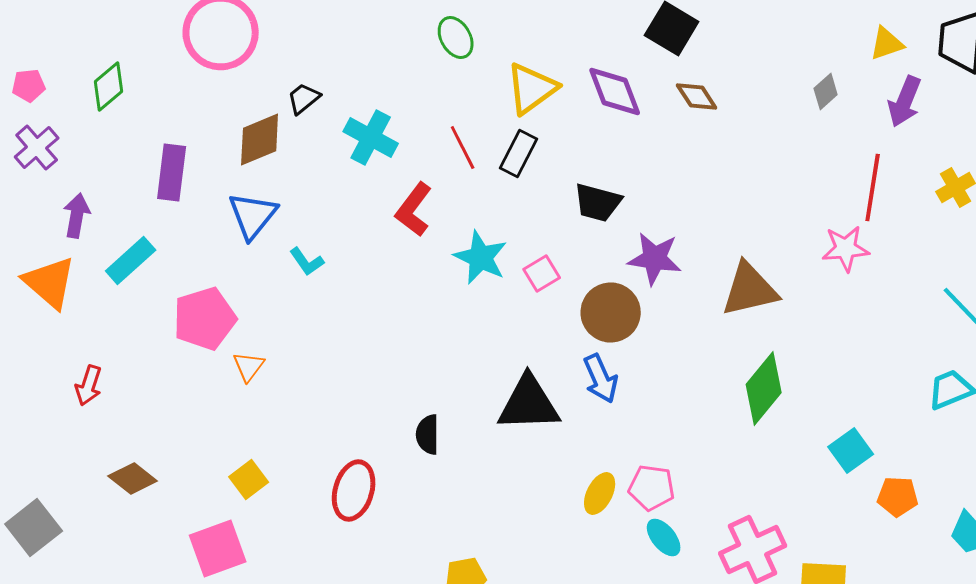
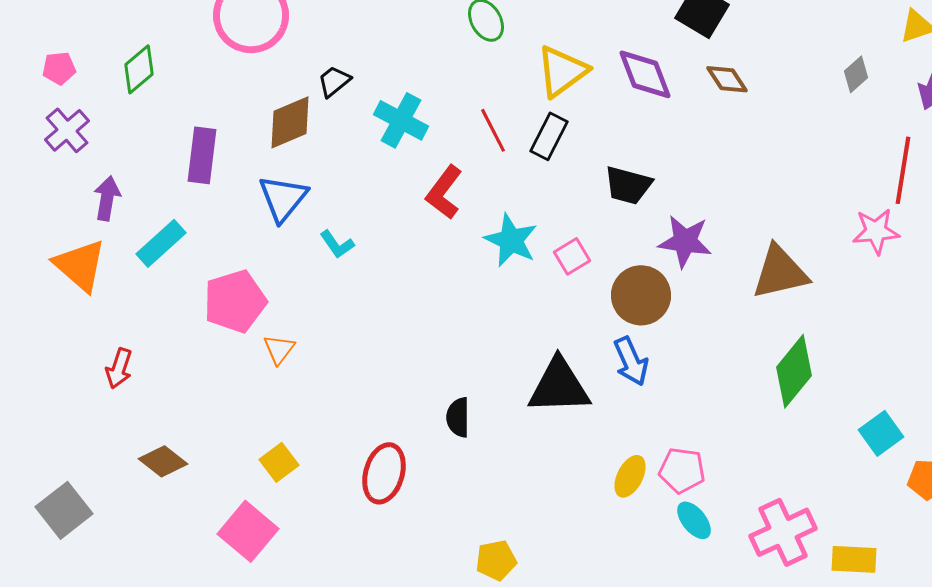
pink square: (218, 548) -> (248, 531), turned -30

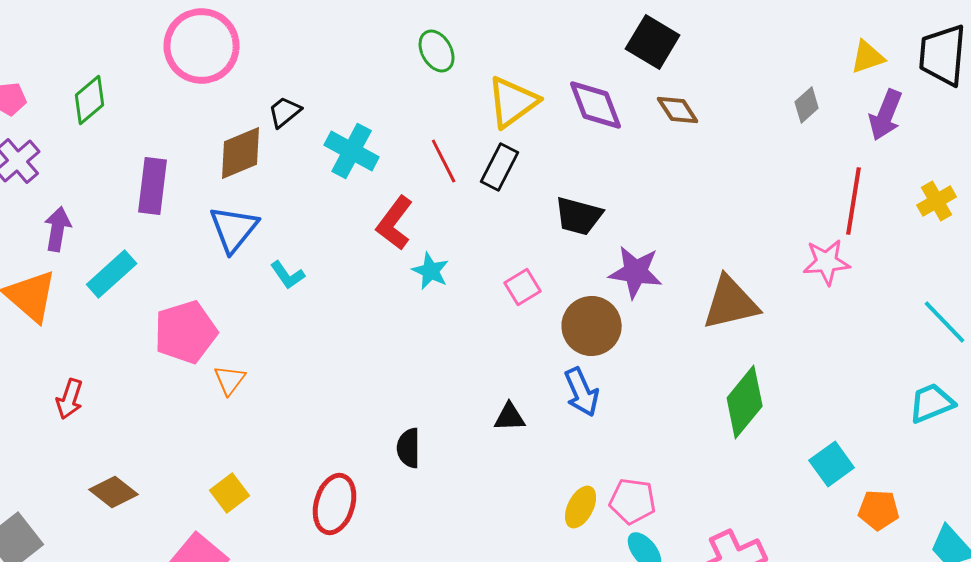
cyan star: (511, 240) -> (431, 271), moved, size x0.7
black triangle: (559, 386) -> (510, 417), size x0.5

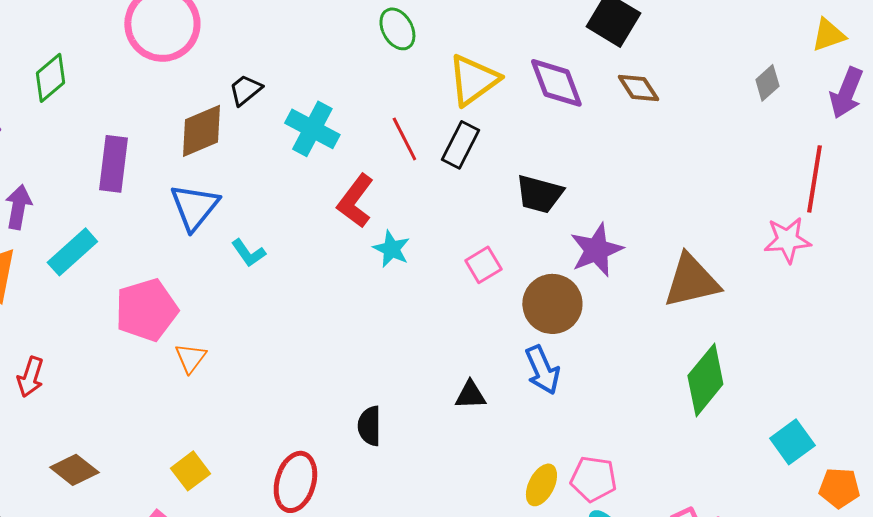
purple star: (636, 272) -> (596, 250), turned -30

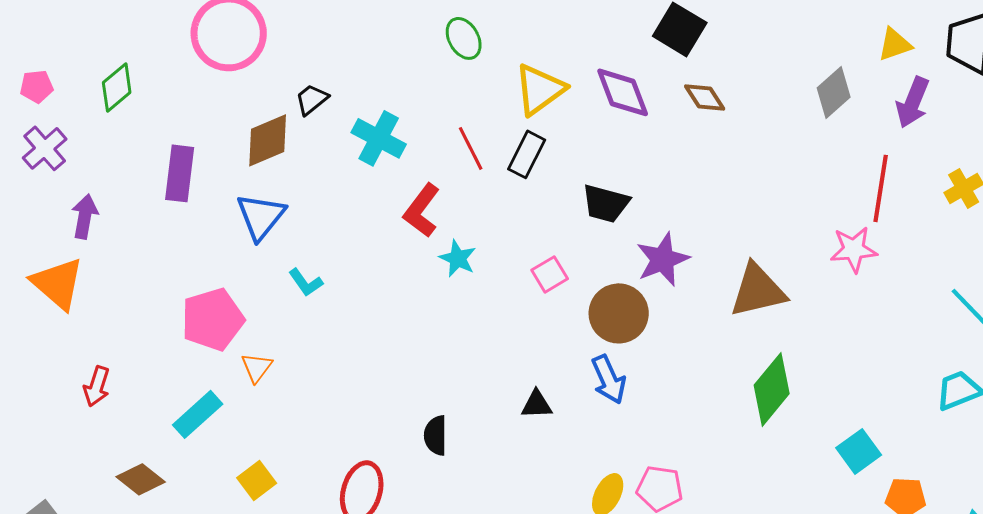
gray diamond: (767, 83) -> (834, 92), size x1.4
cyan rectangle: (72, 252) -> (198, 414), moved
cyan L-shape: (248, 253) -> (306, 282), moved

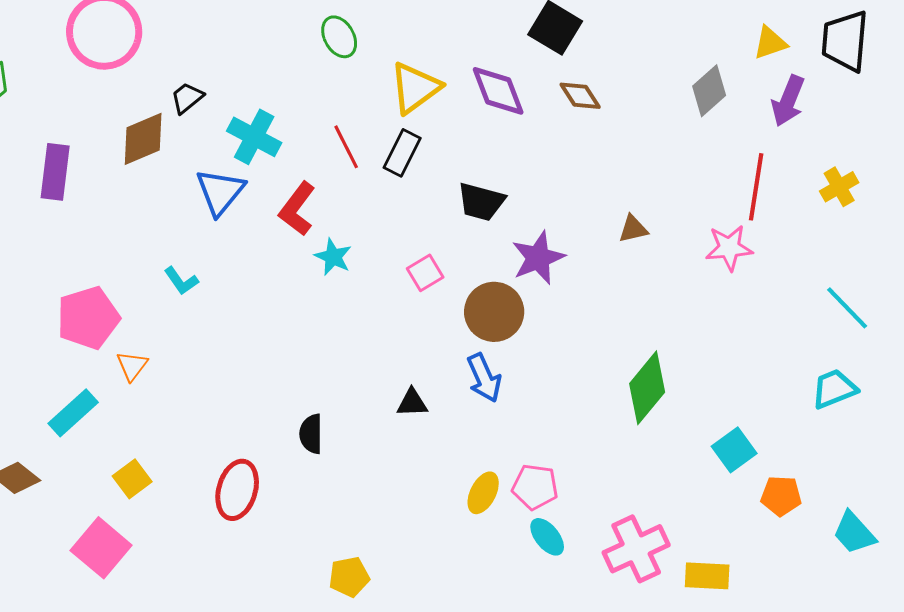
blue triangle: (261, 216) -> (220, 192), moved
brown triangle: (758, 290) -> (633, 229), moved, size x0.5

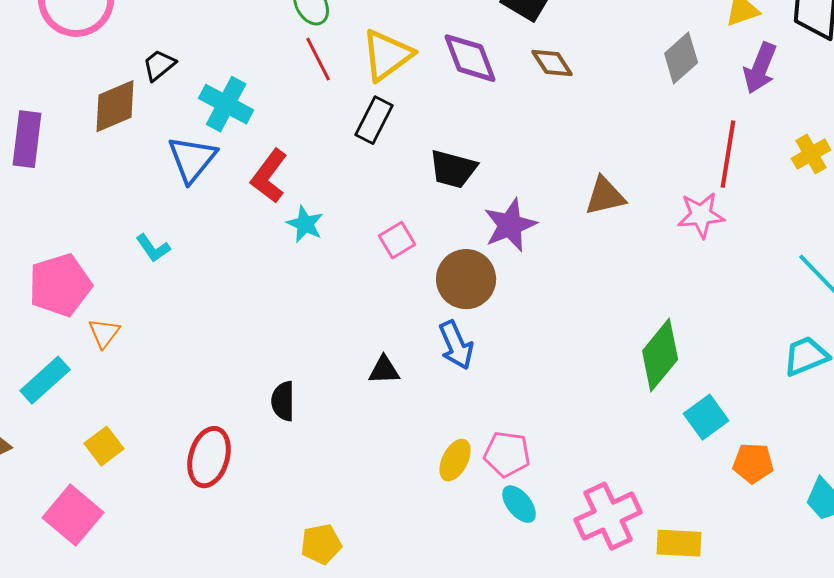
red line: (346, 147) -> (318, 59), moved
brown triangle: (633, 229) -> (605, 196), size x1.4
green diamond: (647, 388) -> (660, 355), moved

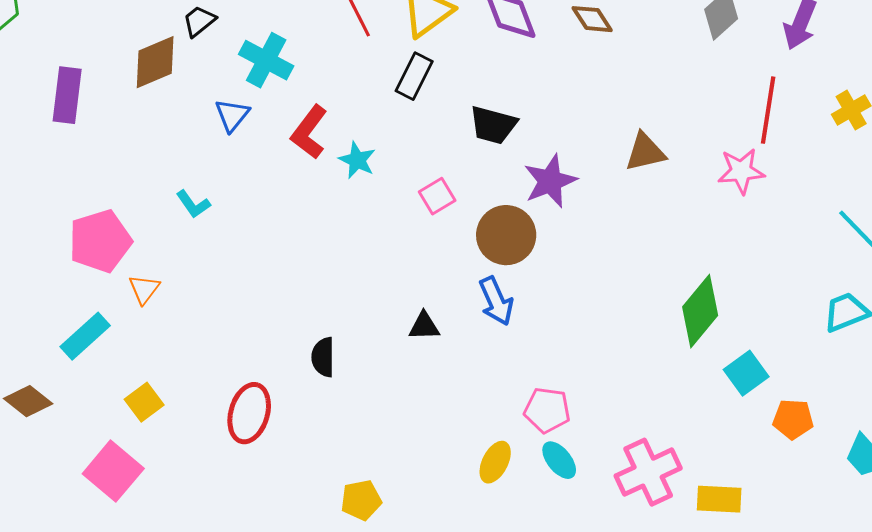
blue triangle: (192, 159) -> (232, 115), size x0.7
cyan star: (305, 224) -> (357, 160), moved
yellow ellipse: (455, 460) -> (495, 462), moved

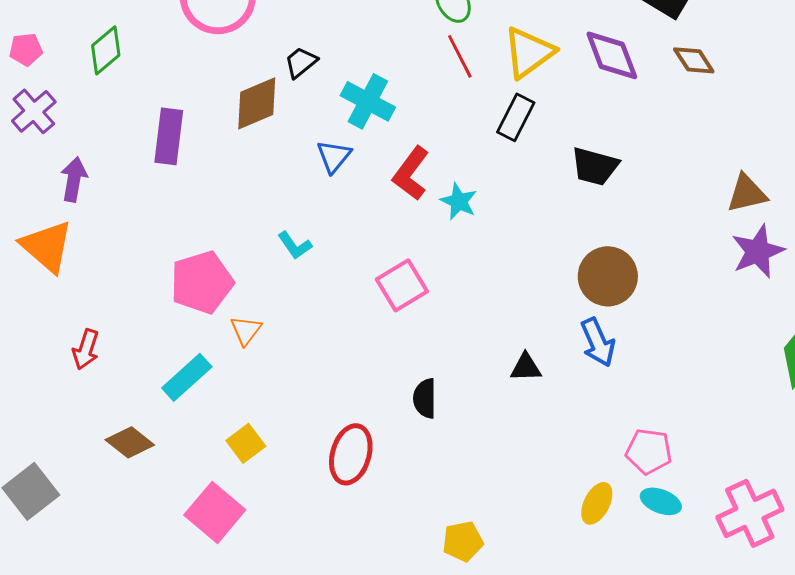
purple star: (550, 181) -> (758, 251), moved
pink square: (437, 196) -> (402, 285), moved, size x1.4
cyan ellipse: (559, 460) -> (661, 501), turned -30

